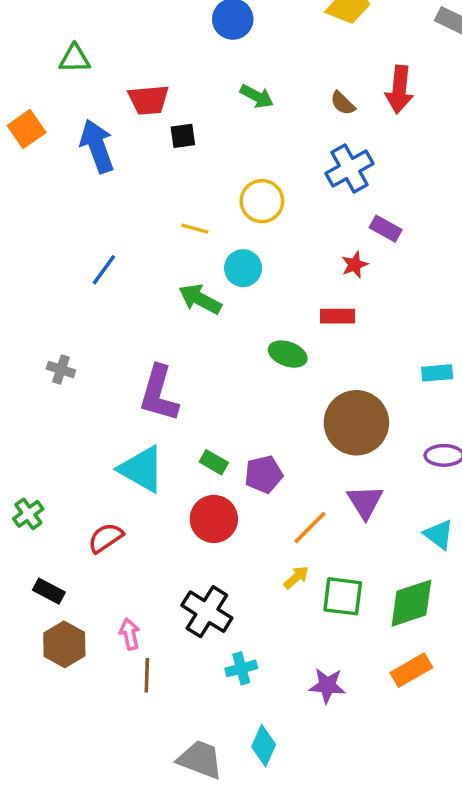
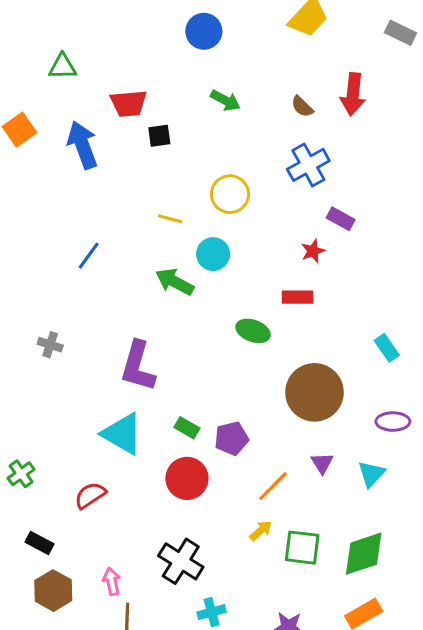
cyan rectangle: (437, 373) -> (387, 348), turned 60
purple triangle: (365, 502) -> (322, 463), size x0.7
cyan triangle: (439, 534) -> (371, 474), moved, turned 36

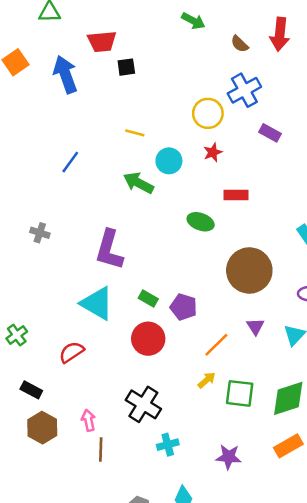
green arrow: (225, 100) -> (193, 21), moved
yellow circle: (230, 194) -> (208, 113), moved
red star: (313, 251) -> (213, 152), moved
purple pentagon: (232, 438) -> (184, 307), turned 30

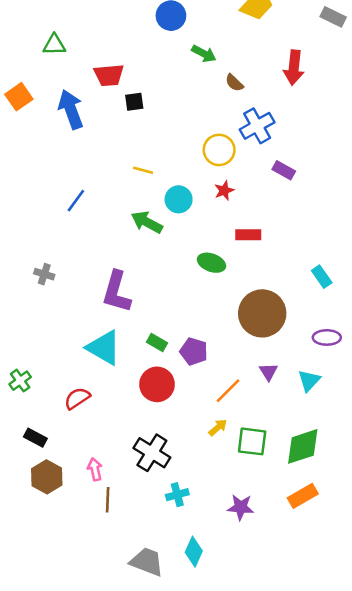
brown semicircle: (240, 44) -> (234, 83), moved

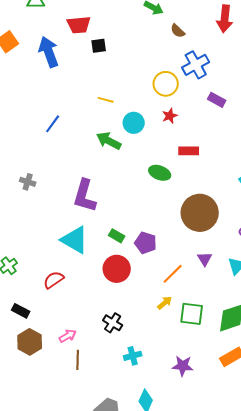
black cross: (152, 453) -> (113, 323), size x0.7
pink arrow: (95, 469) -> (68, 336), turned 72

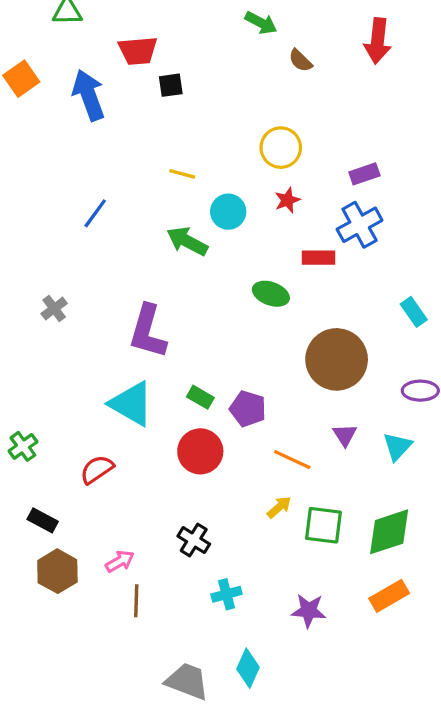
blue cross: (196, 65) -> (360, 225), moved
purple rectangle: (217, 100) -> (364, 174), turned -48
gray cross: (28, 182) -> (54, 309), turned 35
orange line: (173, 274) -> (292, 460), turned 70

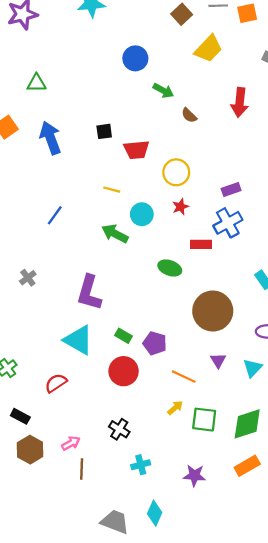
red trapezoid: (138, 51) -> (136, 150), moved

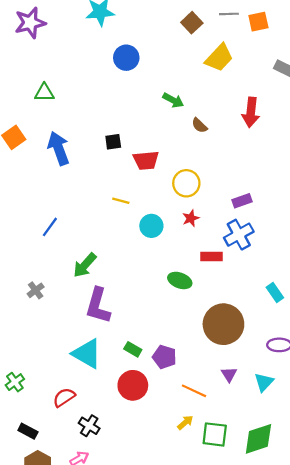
blue circle: (135, 58) -> (126, 58), moved
blue line: (55, 215) -> (50, 227), moved
green arrow: (115, 234) -> (85, 265), moved, turned -76
black cross: (119, 429) -> (89, 426), moved

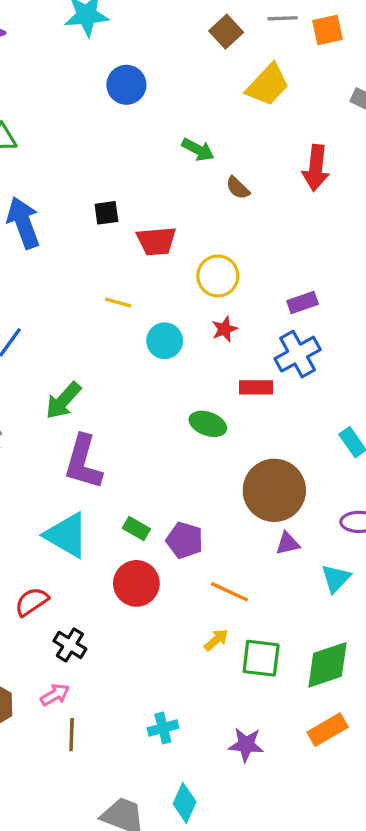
purple triangle: (229, 374) -> (288, 544), moved, turned 49

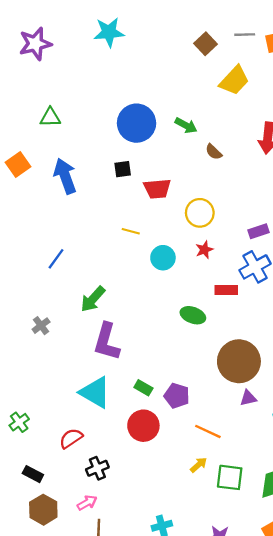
blue circle: (126, 85) -> (137, 123), moved, size x1.4
black cross: (70, 645) -> (97, 468), turned 35

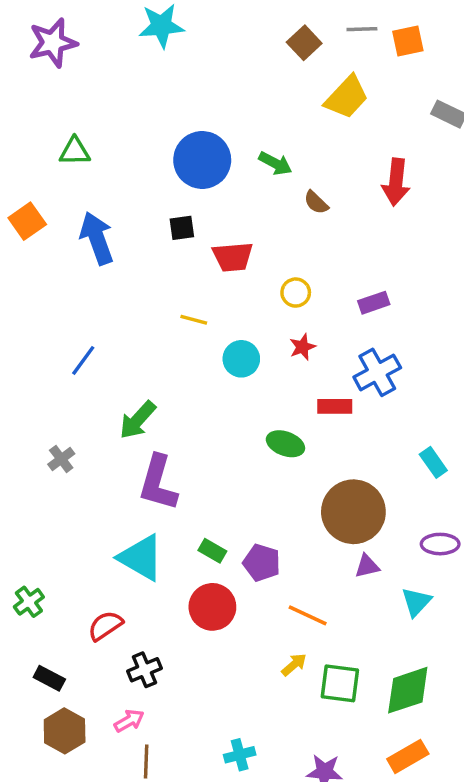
yellow circle: (200, 213) -> (296, 293), size x0.7
purple rectangle: (258, 231) -> (374, 303), moved

